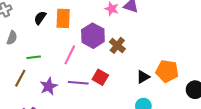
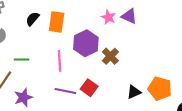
pink line: (70, 55) -> (60, 61), turned -36
purple star: (49, 86) -> (23, 97), moved

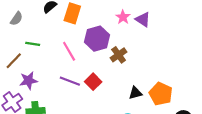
pink line: (60, 61) -> (69, 51), turned -36

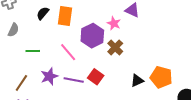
pink star: (123, 17) -> (114, 23), moved
brown line: (14, 61) -> (21, 83), moved
purple star: (28, 81) -> (49, 76), moved

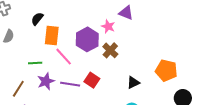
orange rectangle: (65, 16) -> (52, 36), moved
green line: (33, 51) -> (35, 63), moved
orange pentagon: (161, 77) -> (166, 70), moved

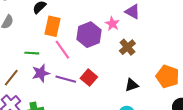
brown cross: (110, 50) -> (127, 47), moved

